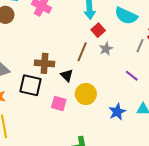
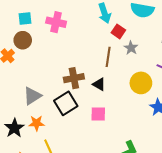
black square: (31, 85) -> (66, 103), turned -30
yellow circle: (86, 94) -> (141, 83), moved

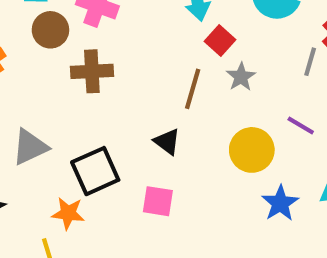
brown circle: (23, 40) -> (50, 30), moved
brown cross: (74, 78) -> (92, 71), moved
orange star: (37, 123) -> (68, 213), moved

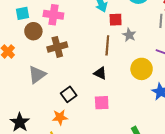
red square: (220, 41) -> (116, 20), turned -32
gray triangle: (30, 147) -> (37, 75), moved
black square: (95, 171) -> (69, 94), size x0.7

